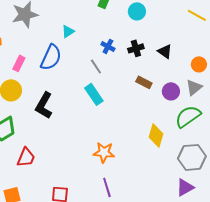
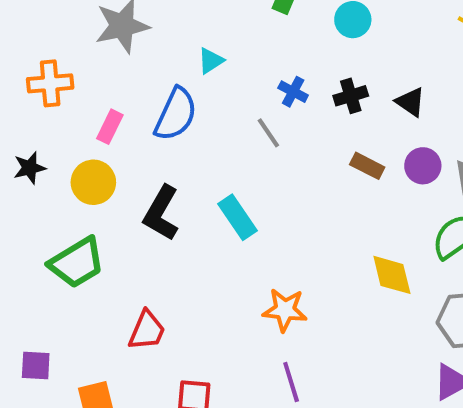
purple circle: (171, 91) -> (423, 166), moved
cyan rectangle: (94, 94) -> (237, 217), moved
yellow diamond: (156, 135) -> (392, 275), turned -30
red trapezoid: (26, 157) -> (147, 331), moved

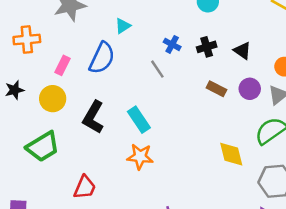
orange star: (285, 310) -> (140, 157), moved

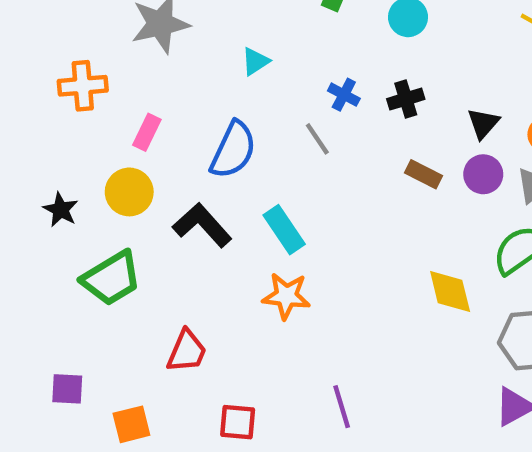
black triangle: (242, 51) -> (483, 123), moved, turned 36
blue semicircle: (102, 58) -> (233, 150), moved
black star: (14, 90) -> (61, 210), moved, turned -30
black L-shape: (93, 117) -> (202, 225), turned 108

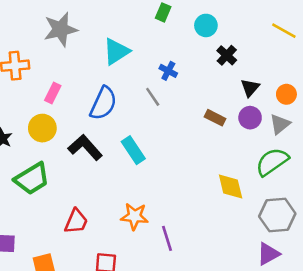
cyan triangle: (255, 61) -> (116, 51), size x1.6
black cross: (406, 99) -> (227, 55), moved, turned -30
orange star: (286, 296) -> (135, 216), moved
purple line: (342, 407) -> (167, 238), moved

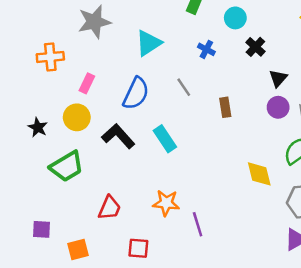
blue cross: (168, 71) -> (206, 49), moved
brown rectangle: (215, 118) -> (225, 107), moved, turned 54

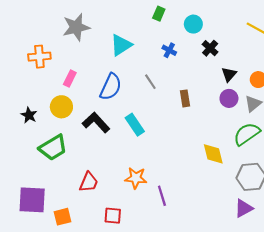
purple square: (42, 229) -> (32, 200), size x1.8

